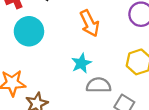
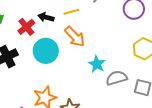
orange arrow: (90, 23) -> (75, 37), moved

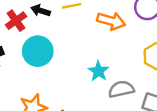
orange arrow: (75, 37) -> (111, 21), moved, turned -35

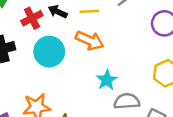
orange arrow: (111, 21) -> (90, 41), moved

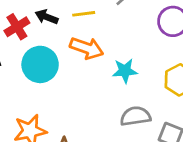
cyan star: (107, 80) -> (125, 71), moved, turned 30

